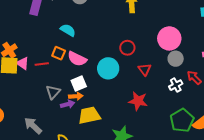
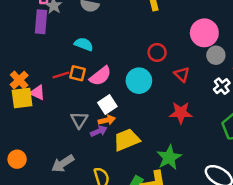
pink semicircle: (77, 59) -> (100, 76), turned -54
red line: (42, 64) -> (61, 75), moved
gray arrow: (33, 126) -> (63, 164), turned -66

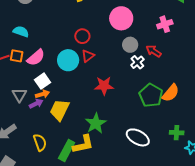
gray circle: (216, 55) -> (130, 45), moved
red triangle: (182, 74) -> (88, 56), moved, turned 40
yellow trapezoid: (127, 140) -> (60, 110), turned -40

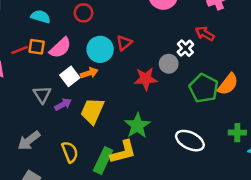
red circle: (82, 36) -> (83, 13), moved
gray circle: (130, 45) -> (169, 64), moved
orange arrow: (42, 94) -> (89, 73), moved

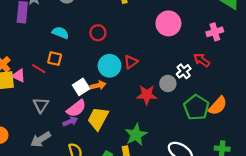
pink semicircle: (60, 48) -> (76, 108), moved
red line: (20, 50) -> (39, 69), moved, turned 48
gray triangle: (42, 94) -> (41, 105), moved
purple arrow: (63, 104) -> (70, 121), moved

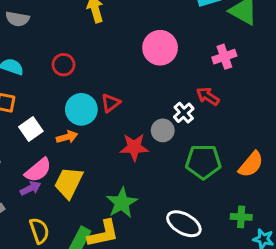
white square: (81, 87) -> (31, 129), moved
orange semicircle: (218, 106) -> (251, 164), moved
green pentagon: (196, 107) -> (203, 162), turned -30

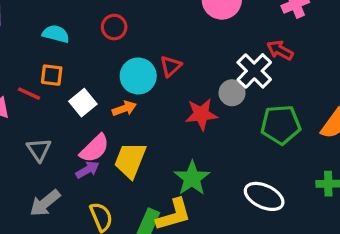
white cross: (184, 113) -> (254, 71), size x1.5

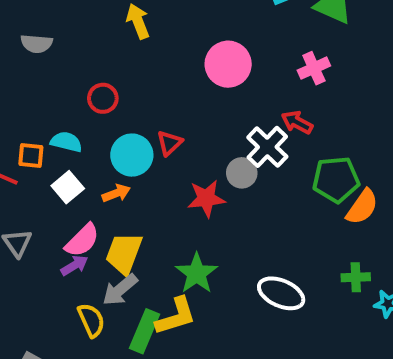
cyan semicircle: (56, 34) -> (66, 142), moved
green pentagon: (281, 125) -> (336, 179), moved
gray arrow: (45, 203) -> (120, 290), moved

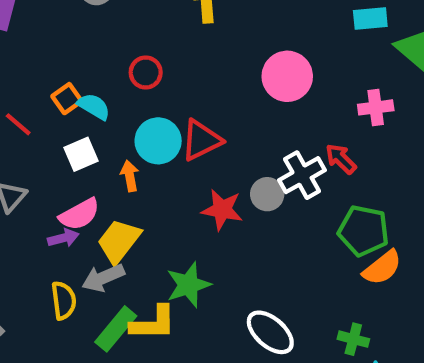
red triangle: (170, 143) -> (201, 140), size x1.5
orange square: (31, 156) -> (67, 99), moved, turned 32
orange arrow: (116, 193) -> (130, 176), turned -96

